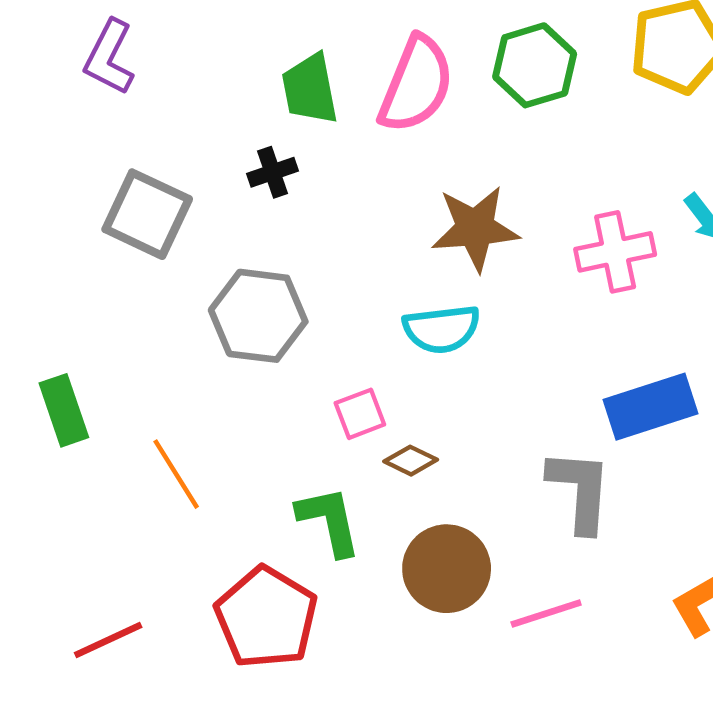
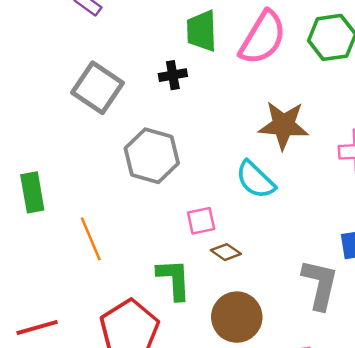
cyan semicircle: (442, 329) -> (255, 180), turned 42

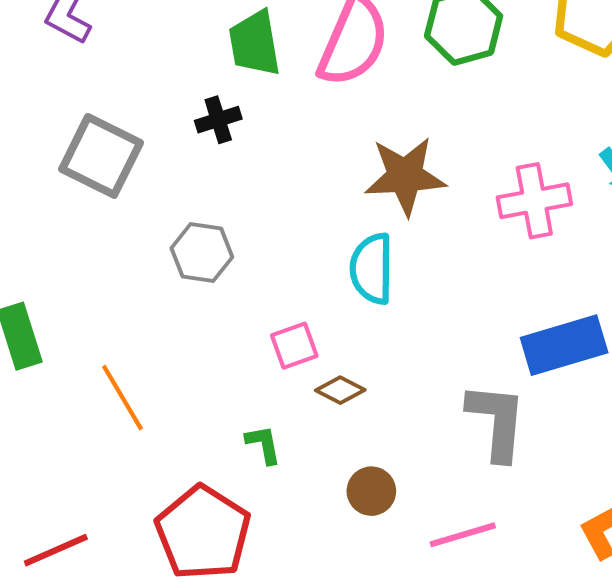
gray hexagon: (152, 156) -> (202, 253), size x0.7
cyan semicircle: (255, 180) -> (372, 269), turned 54
green L-shape: (174, 279) -> (263, 444), size x0.6
brown circle: (237, 317) -> (371, 491), size x0.6

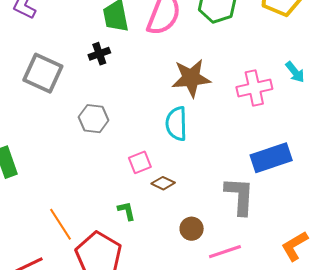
orange line: (122, 398) -> (60, 224), moved
brown circle: (371, 491) -> (192, 229), moved

